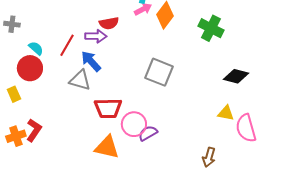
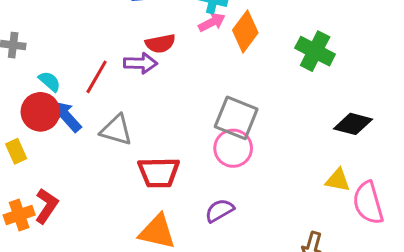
blue arrow: (91, 61) -> (66, 116), moved
pink circle: (134, 124) -> (233, 148), moved

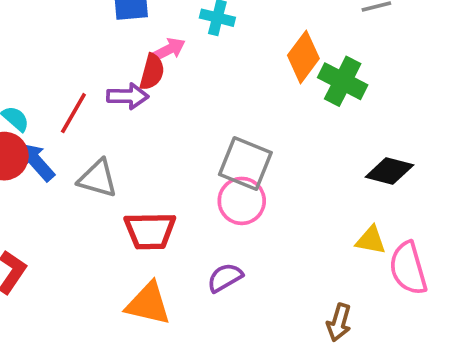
pink arrow: (212, 22) -> (169, 49), moved
orange diamond: (245, 31) -> (303, 57), moved
red semicircle: (160, 44) -> (152, 72), turned -64

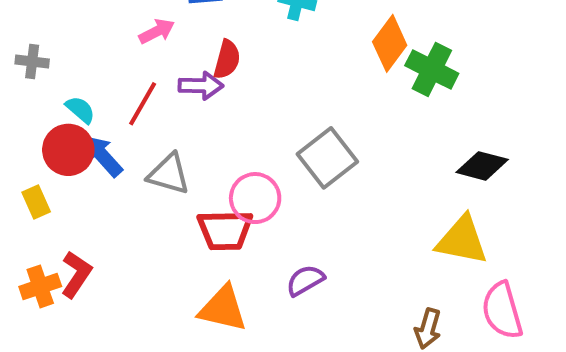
pink arrow: (169, 49) -> (157, 31), moved
gray square: (245, 164) -> (327, 158), turned 30
pink circle: (242, 201) -> (255, 198), moved
yellow triangle: (371, 240) -> (462, 240), size x1.6
pink semicircle: (408, 268) -> (502, 311), moved

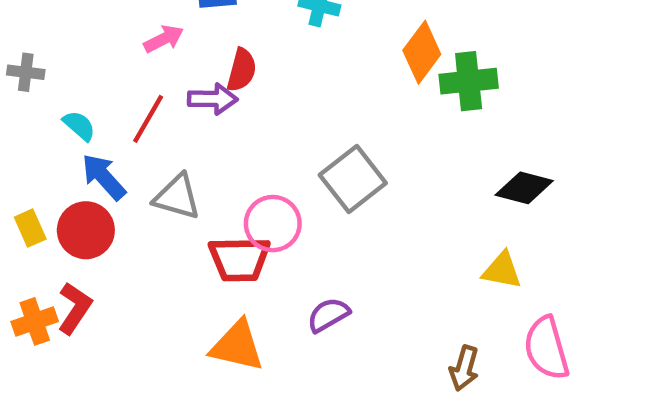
green cross: (432, 70) -> (469, 81), turned -33
red circle: (68, 150) -> (86, 230), moved
yellow triangle: (462, 240) -> (502, 270), size x0.7

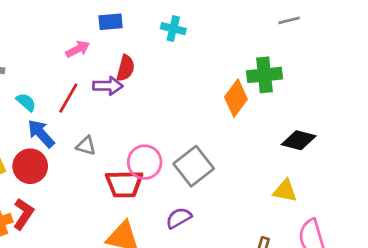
orange diamond: (422, 52) -> (236, 98), moved
gray square: (353, 179) -> (194, 166), moved
gray triangle: (177, 197) -> (86, 146), size x0.7

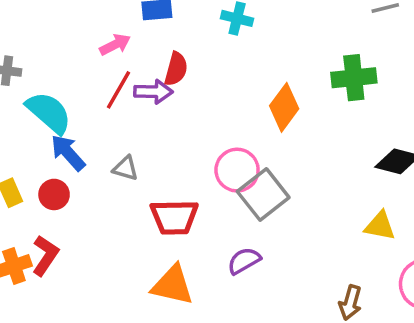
red line: (68, 98) -> (119, 90), moved
orange diamond: (236, 98) -> (284, 107), moved
cyan semicircle: (26, 102) -> (49, 113), size x1.8
pink circle: (145, 162) -> (237, 170), moved
red circle: (30, 166) -> (54, 194), size x0.7

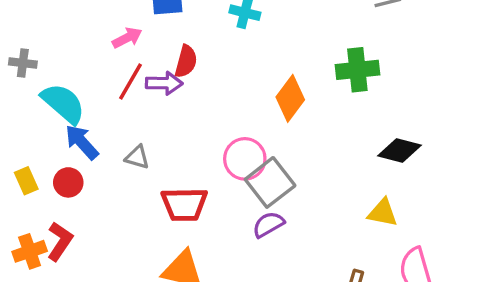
purple semicircle: (244, 261) -> (268, 224), moved

